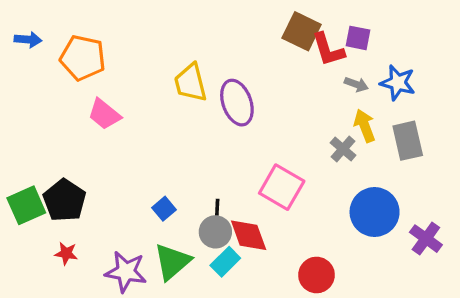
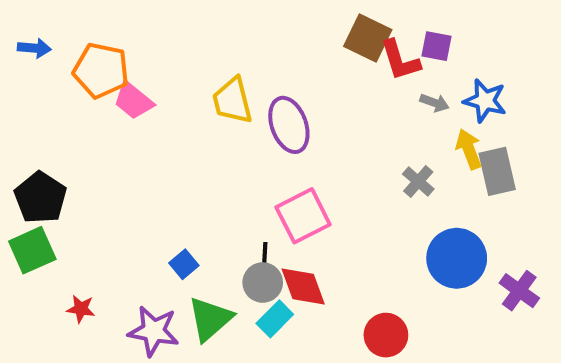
pink trapezoid: (104, 114) -> (133, 101), moved
yellow arrow: (365, 126) -> (469, 149), moved
pink square: (282, 187) -> (303, 216), moved, turned 33
black pentagon: (64, 200) -> (40, 198), moved
blue square: (164, 209) -> (184, 264), moved

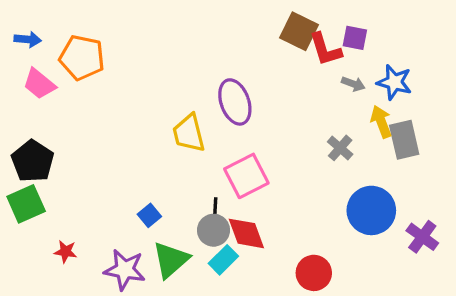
pink trapezoid: (133, 101) -> (39, 84), moved
yellow trapezoid: (232, 101) -> (189, 133), moved

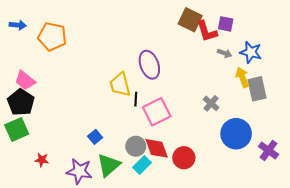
pink trapezoid: (39, 84) -> (25, 80), moved
gray cross: (340, 148) -> (211, 103), moved
black line: (215, 209) -> (136, 99), moved
red circle: (314, 273) -> (184, 158), moved

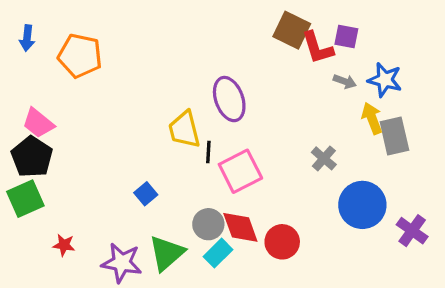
blue arrow: (18, 25) -> (27, 38), turned 91
blue square: (95, 137) -> (146, 194), moved

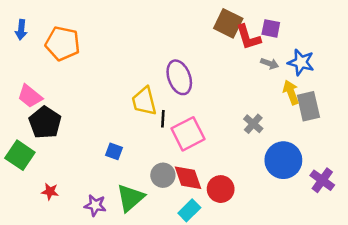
black pentagon: (32, 157) -> (45, 123), moved
blue square: (146, 194) -> (114, 151), turned -30
green square: (25, 199) -> (20, 155), turned -32
cyan rectangle: (218, 253) -> (189, 210), moved
purple star: (122, 263) -> (95, 205), size x0.7

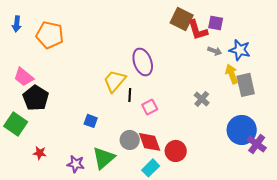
yellow trapezoid: (144, 101) -> (115, 81), turned 55
pink square: (188, 134) -> (150, 107), size x0.6
blue circle: (283, 160) -> (242, 130), moved

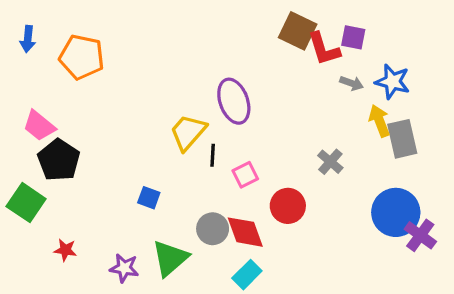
red circle: (176, 151) -> (288, 206), moved

